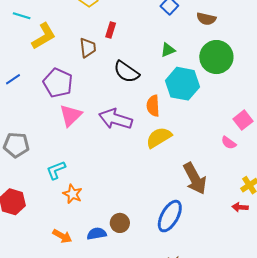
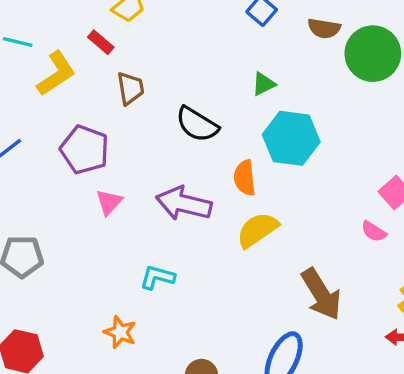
red rectangle: (111, 30) -> (101, 42), moved, turned -63
green circle: (216, 57) -> (373, 54), moved
pink triangle: (71, 115) -> (109, 202), size x0.7
cyan L-shape: (56, 170) -> (157, 277), moved, turned 40

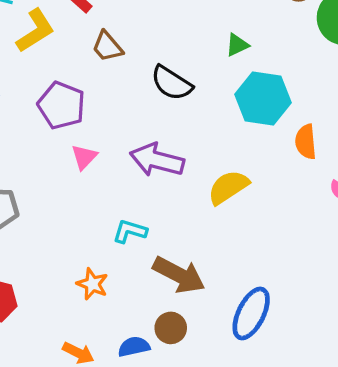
brown trapezoid: (130, 88) -> (107, 47), turned 148
orange semicircle: (245, 178) -> (306, 142), moved
brown arrow: (321, 294) -> (179, 275), moved, turned -32

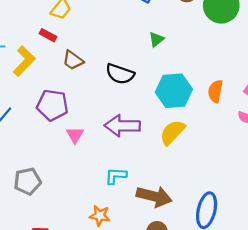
cyan hexagon: (263, 99) -> (174, 91), moved
orange semicircle: (306, 142) -> (215, 91), turned 30

